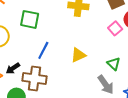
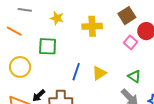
blue line: (43, 50) -> (76, 72), moved

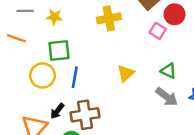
yellow star: (57, 18) -> (54, 17), moved
yellow circle: (20, 67) -> (42, 75), moved
blue line: (76, 72) -> (75, 77), moved

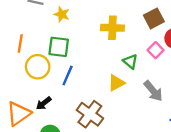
orange line: (16, 38) -> (20, 43), moved, turned 66
green triangle: (168, 71) -> (130, 62), moved
gray arrow: (167, 97) -> (153, 91), moved
brown cross: (85, 115) -> (90, 114), moved, turned 32

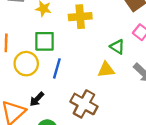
yellow cross: (112, 28) -> (80, 17), moved
yellow triangle: (116, 83) -> (106, 70), turned 30

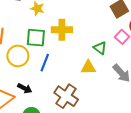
yellow cross: (80, 17) -> (62, 30), moved
black arrow: (37, 99) -> (25, 88), turned -112

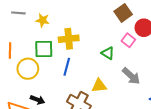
blue line: (45, 63) -> (67, 67), moved
yellow triangle: (88, 67) -> (99, 86), moved

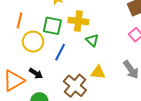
green triangle: (108, 53) -> (92, 40), moved
blue line: (67, 67) -> (60, 52), moved

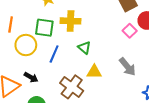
green triangle: (92, 40) -> (84, 48), moved

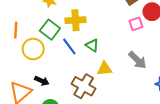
green square: (44, 28) -> (50, 30), turned 36
pink square: (130, 31) -> (136, 24), turned 32
blue line: (54, 54) -> (69, 46), moved, turned -54

